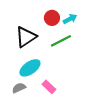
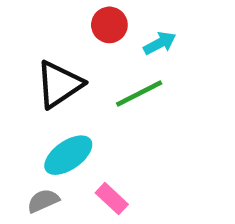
red circle: (52, 18) -> (109, 25), moved

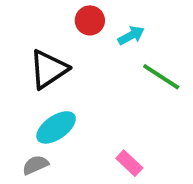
green line: (139, 93) -> (161, 77), moved, turned 60
pink rectangle: (112, 199) -> (129, 163), moved

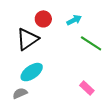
red circle: (90, 20) -> (43, 19), moved
pink rectangle: (129, 163) -> (87, 88), moved

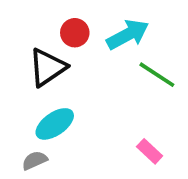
cyan arrow: (74, 20) -> (128, 35), size x1.6

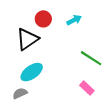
cyan arrow: (128, 35) -> (74, 20), size x0.6
green line: (157, 75) -> (91, 58), moved

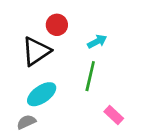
cyan arrow: (74, 20) -> (97, 41), moved
green line: (91, 58) -> (90, 76), moved, turned 70

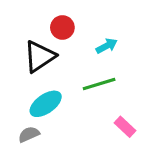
green line: (90, 76) -> (99, 84), turned 60

